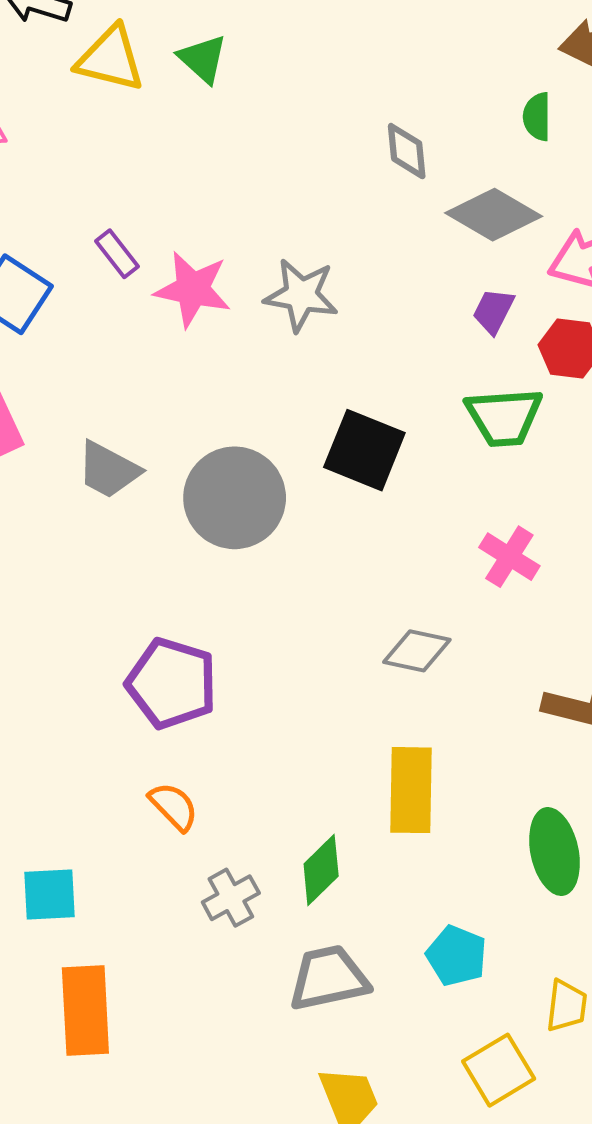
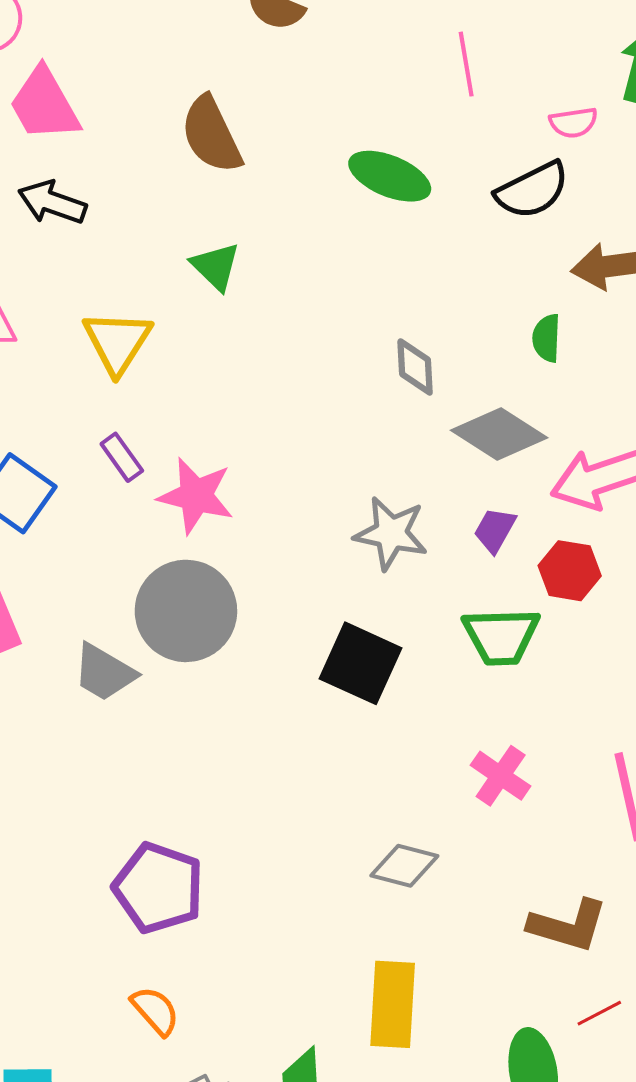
yellow triangle: (110, 59) -> (117, 342), moved, turned 46
gray star: (301, 295) -> (391, 533), moved
gray circle: (235, 498) -> (186, 611), moved

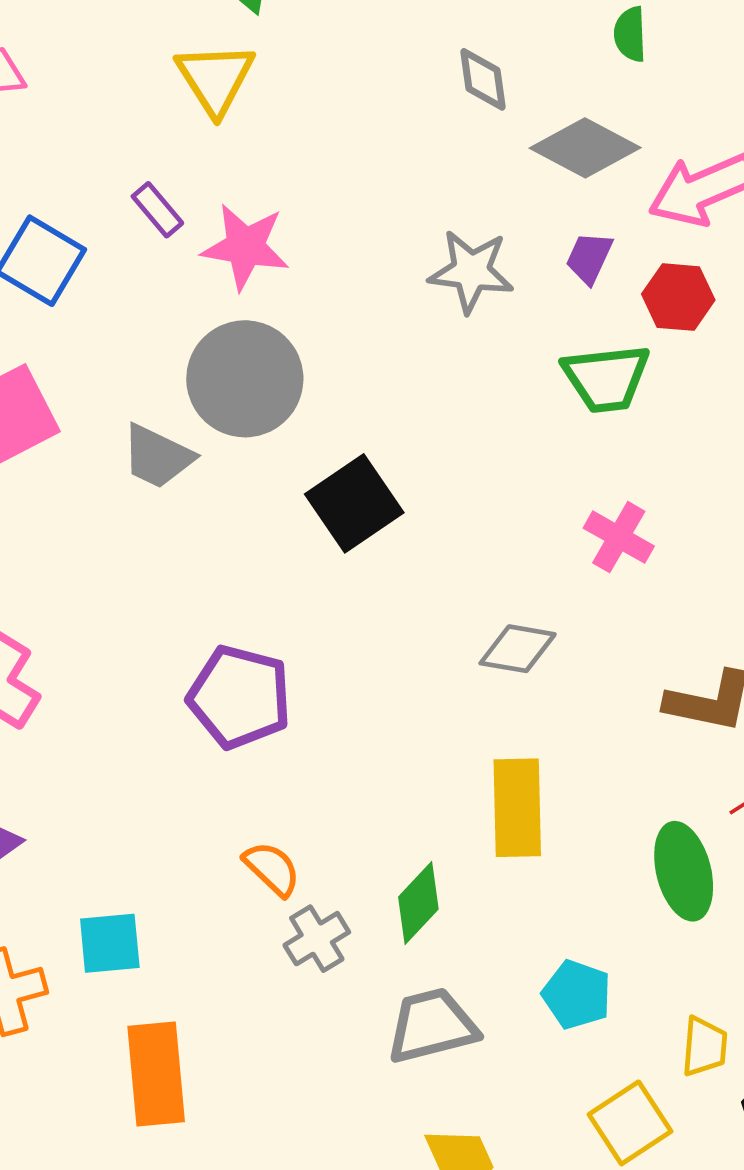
yellow triangle: (117, 342) -> (215, 78), moved
black square: (360, 663) -> (354, 503), moved, turned 36
orange semicircle: (155, 1011) -> (272, 869), moved

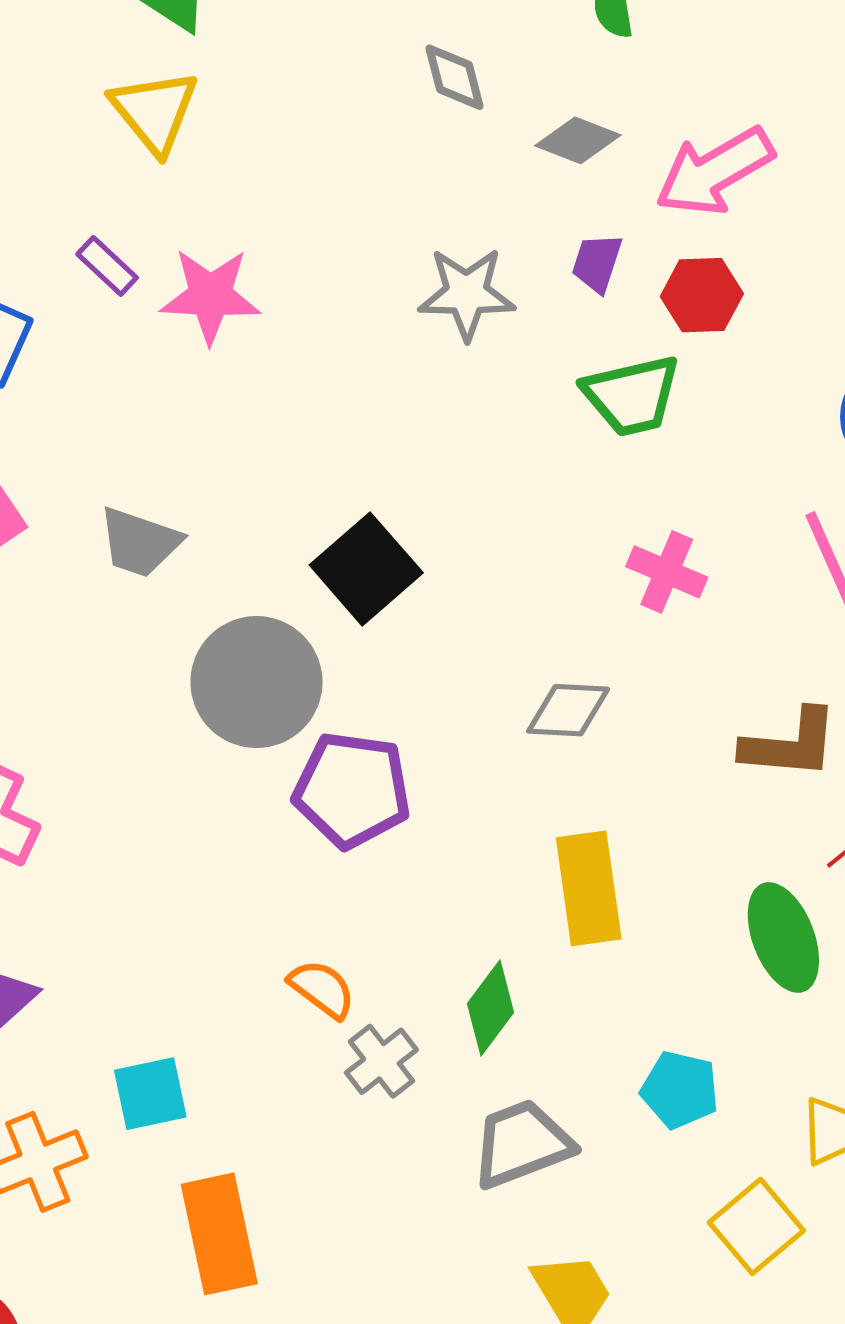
gray diamond: (585, 148) -> (578, 140), size x0.7
gray circle: (245, 379) -> (256, 682), moved
purple pentagon: (240, 697) -> (352, 790), moved

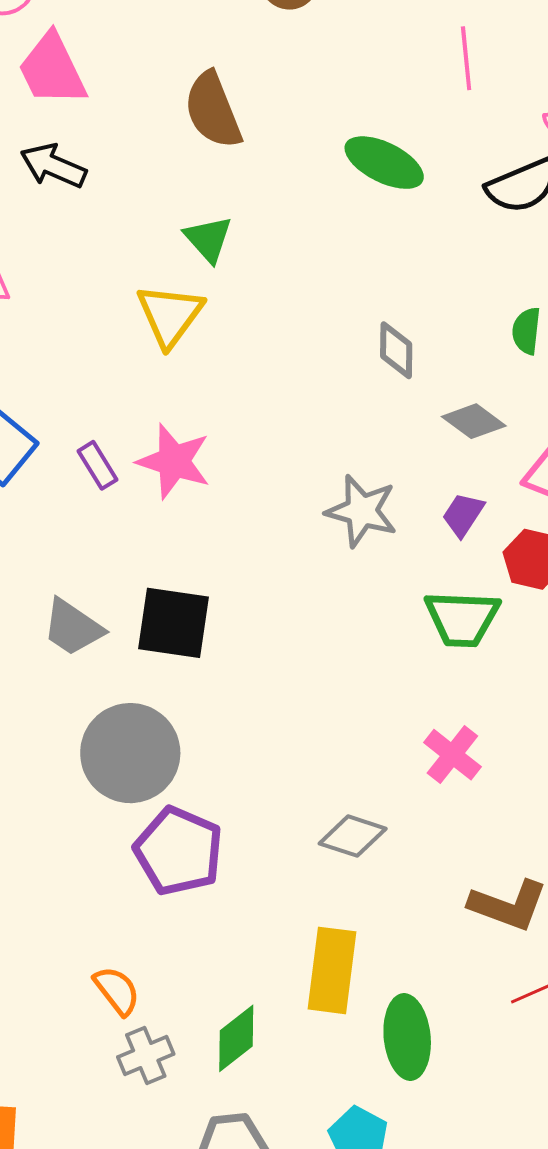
purple rectangle: (107, 266) -> (97, 465), moved
black square: (366, 569) -> (173, 623), moved, turned 34
green ellipse: (783, 938) -> (407, 1037), moved

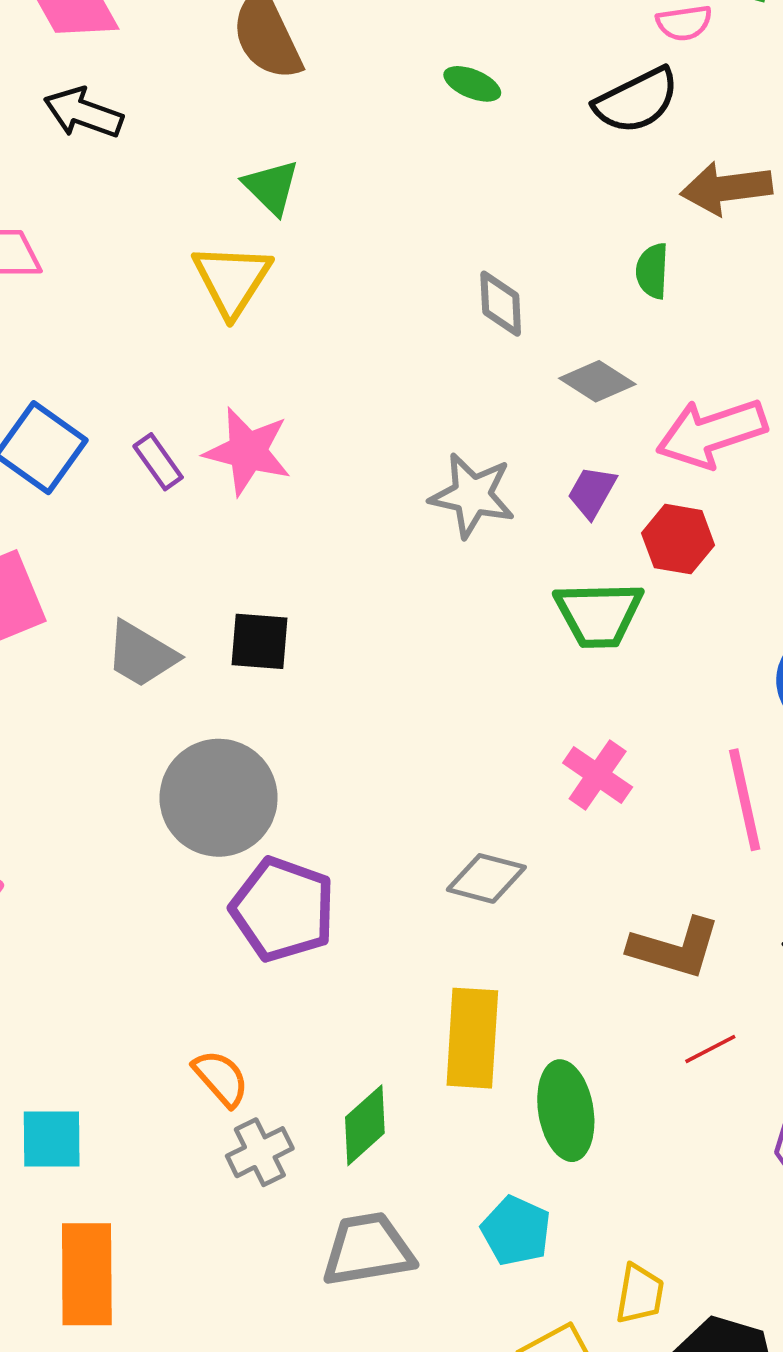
green ellipse: (384, 163) -> (472, 84), size x0.6
black square: (173, 623) -> (260, 641), size x0.7

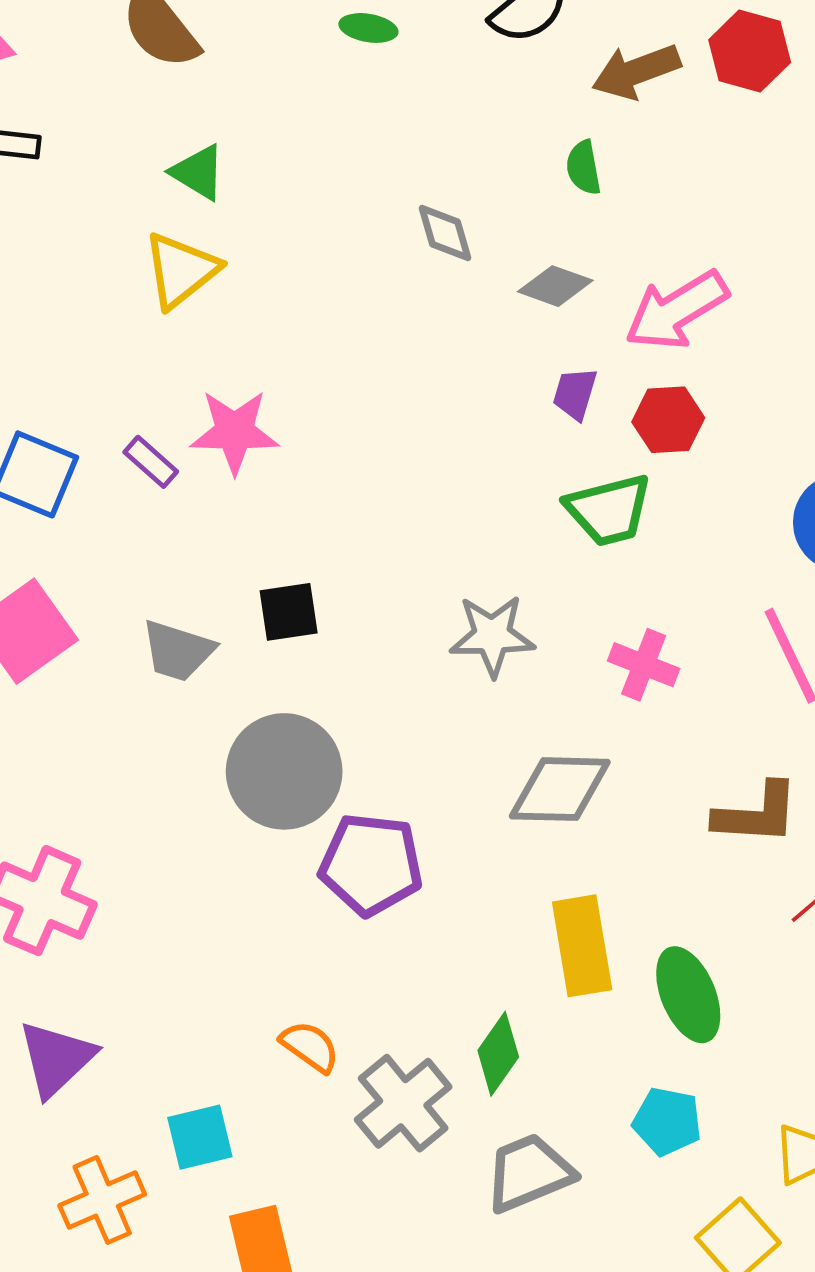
yellow triangle: (232, 280) -> (181, 270), turned 32
gray star: (472, 495) -> (492, 636), moved
gray diamond: (486, 878) -> (560, 789), size x1.4
orange semicircle: (221, 1078) -> (310, 1047), moved
gray cross: (260, 1152) -> (403, 1103), size x1.5

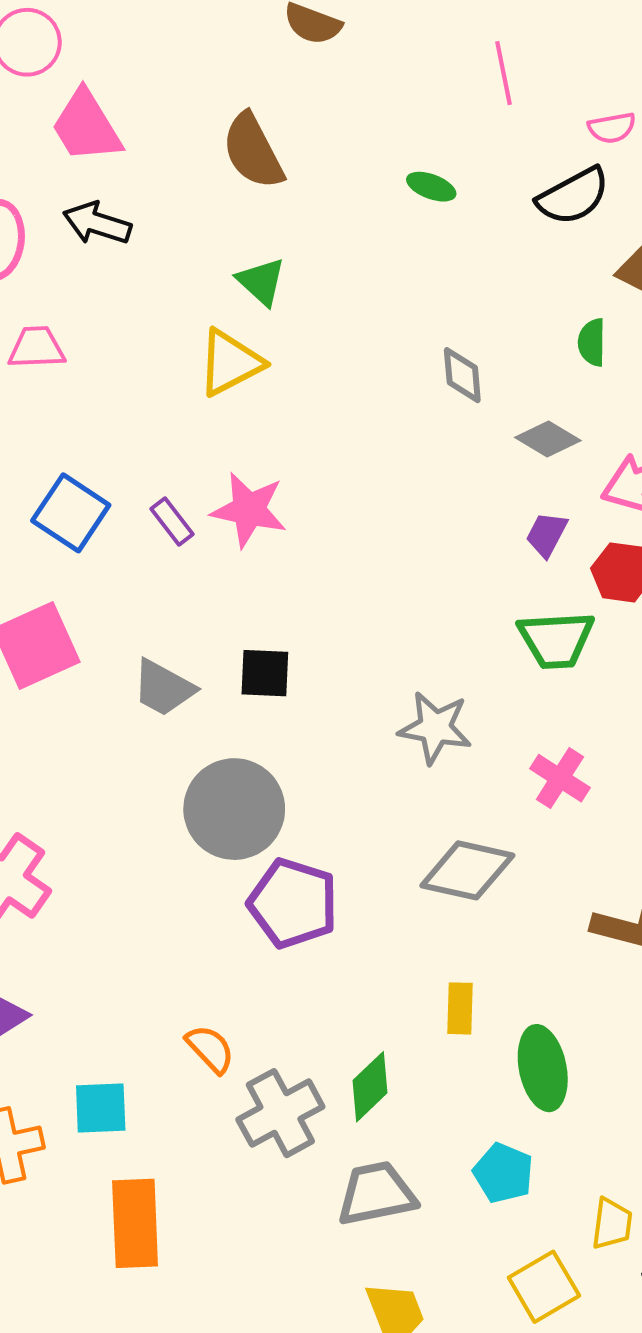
yellow rectangle: (582, 946) -> (460, 1008), size x0.6

